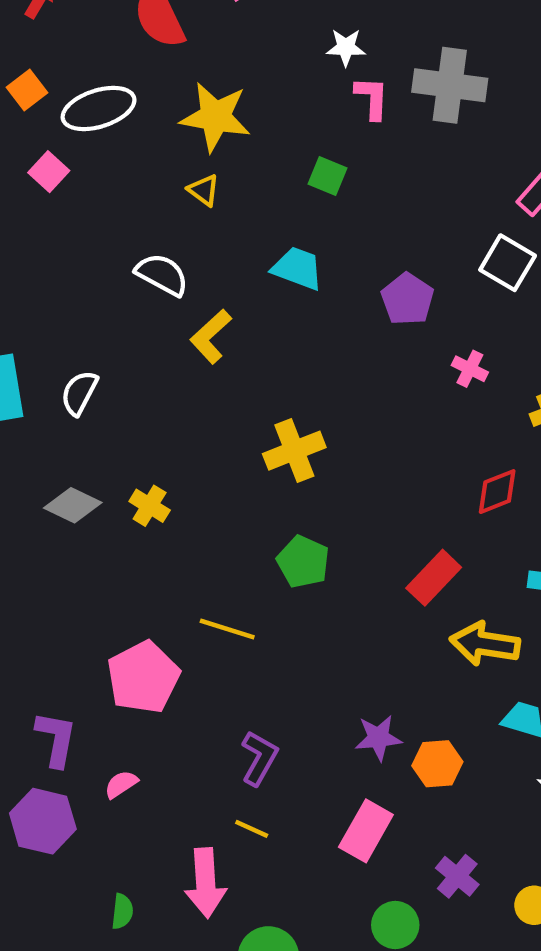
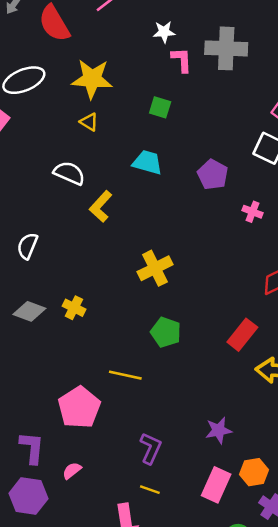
orange hexagon: (437, 764) -> (254, 472), moved

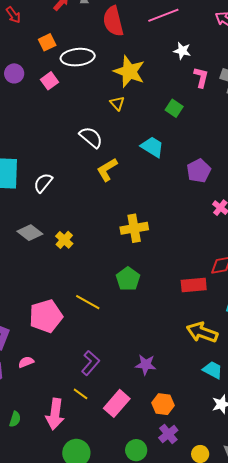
white star: (164, 32) -> (182, 51), moved
red rectangle: (242, 335) -> (194, 285), moved, turned 30
pink rectangle: (216, 485) -> (117, 403), moved

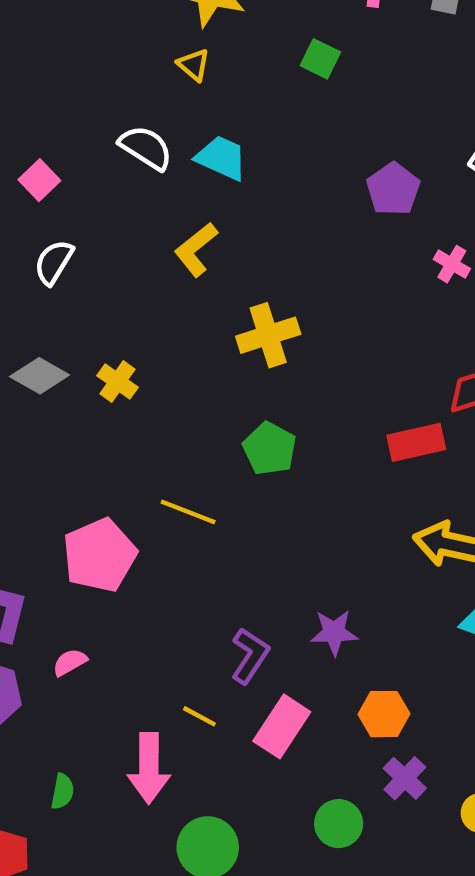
pink square: (50, 81) -> (39, 180), moved
cyan trapezoid: (152, 147) -> (222, 158), moved
yellow L-shape: (107, 170) -> (196, 249), moved
purple L-shape: (90, 363) -> (250, 656), moved

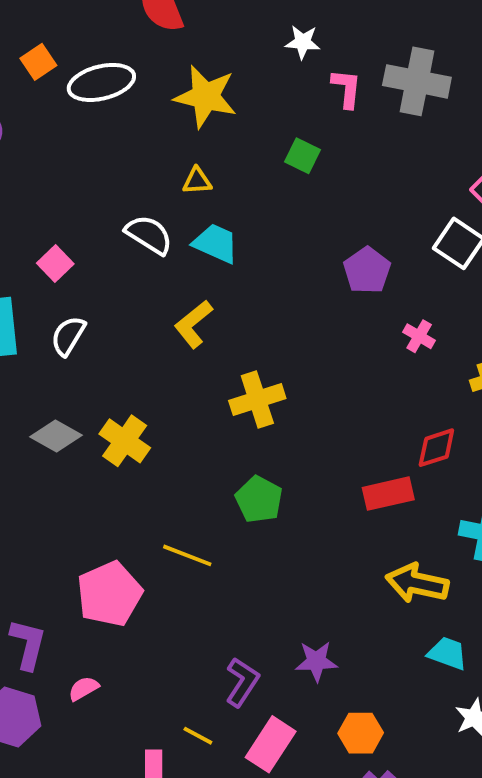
yellow triangle: (194, 65) -> (197, 181), moved, turned -44
yellow cross: (118, 382) -> (125, 441), size x1.4

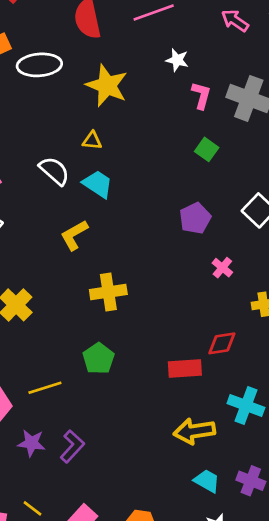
green square: (303, 156) -> (207, 149), moved
yellow line: (187, 555) -> (45, 388), turned -48
yellow arrow: (417, 583) -> (194, 431), turned -30
purple star: (316, 661) -> (31, 443), moved
purple L-shape: (242, 682) -> (72, 446), moved

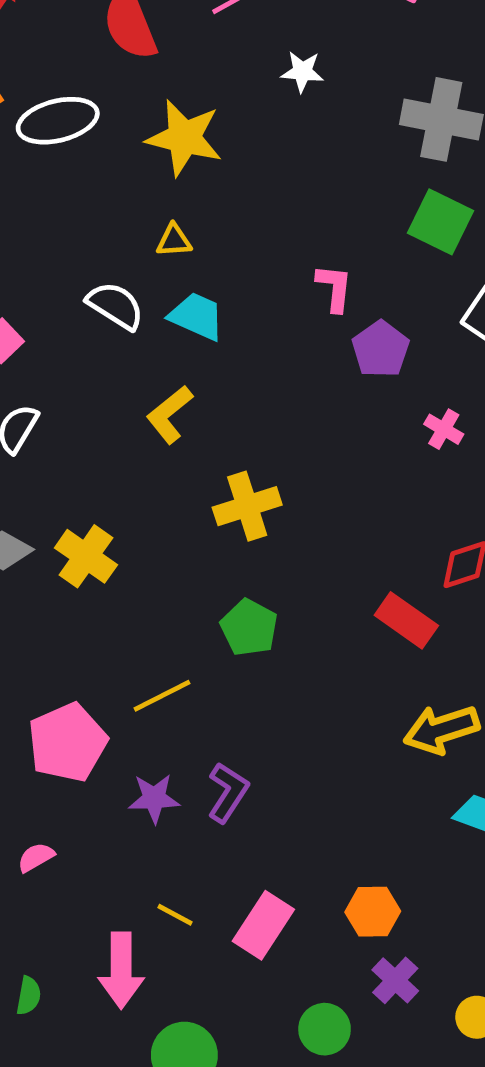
pink L-shape: (201, 95) -> (334, 288), moved
green square: (207, 149) -> (441, 222), moved, size x1.5
red rectangle: (185, 369) -> (406, 620), turned 48

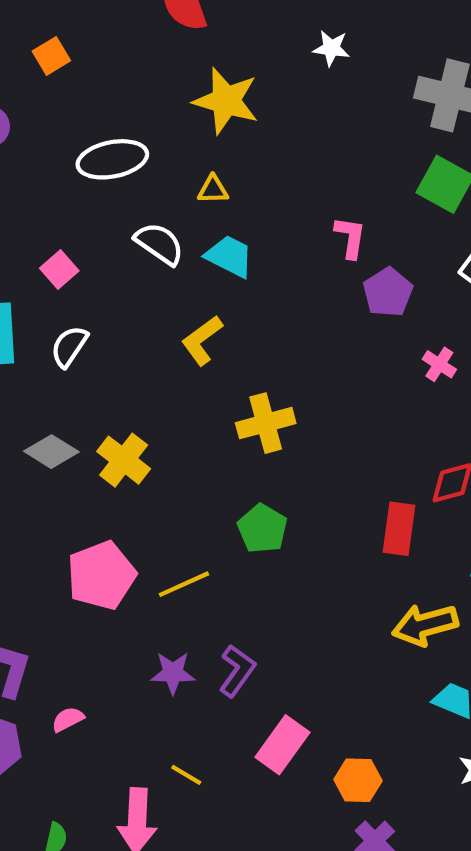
white ellipse: (58, 121) -> (112, 159), moved
red rectangle: (406, 620) -> (399, 529), turned 60
pink pentagon: (67, 742) -> (101, 575), moved
pink rectangle: (263, 925) -> (282, 745), moved

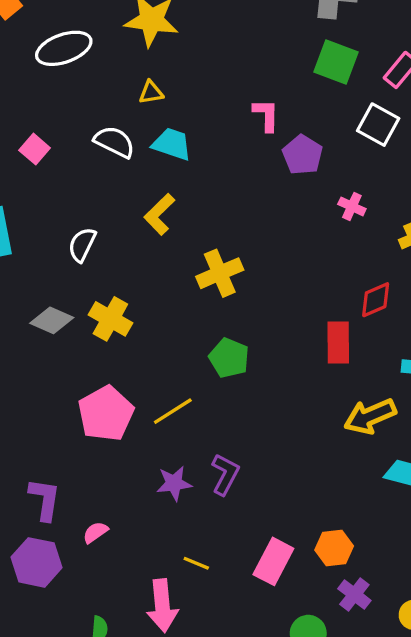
white ellipse: (112, 159) -> (64, 48), moved
pink square: (59, 270) -> (35, 149), moved
white semicircle: (69, 346) -> (82, 245), moved
pink rectangle: (282, 745) -> (273, 561), moved

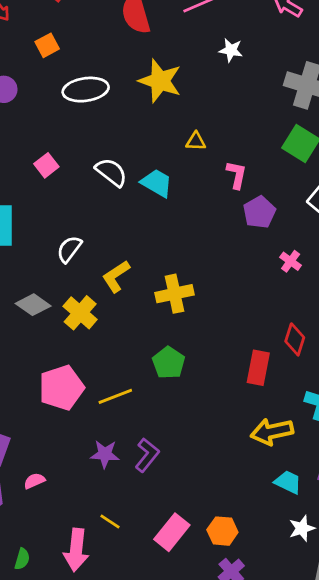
yellow triangle: (151, 92) -> (196, 141), moved
yellow L-shape: (159, 214) -> (116, 276), moved
red diamond: (376, 300) -> (295, 339), turned -60

